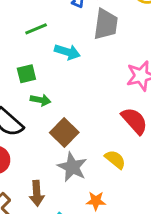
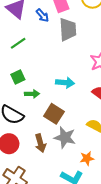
cyan arrow: (67, 52) -> (65, 83), moved
brown arrow: (37, 193) -> (40, 143), moved

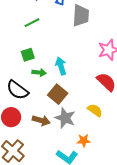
cyan arrow: (65, 83) -> (61, 66), moved, turned -120
brown arrow: (40, 143) -> (41, 120), turned -66

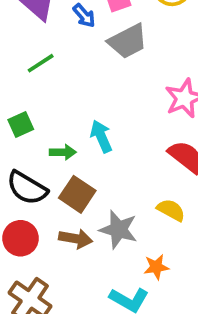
gray trapezoid: (81, 16) -> (128, 41), turned 65
green square: (28, 55) -> (21, 124), moved
brown square: (58, 94) -> (77, 194), moved

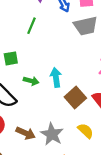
green line: (41, 63) -> (31, 26), turned -49
brown square: (77, 194) -> (75, 97), moved

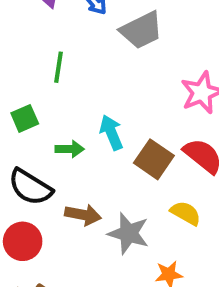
green line: (31, 26) -> (58, 67), moved
brown arrow: (26, 133) -> (83, 215), moved

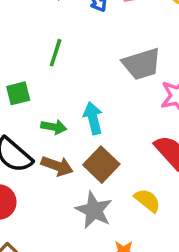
gray trapezoid: (141, 30) -> (142, 64), moved
brown square: (154, 159) -> (101, 165), moved
brown arrow: (83, 215) -> (57, 166), moved

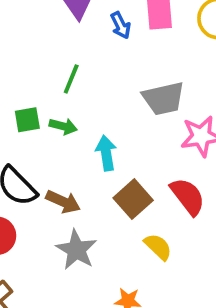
green arrow: (54, 127) -> (63, 126), moved
brown square: (101, 165) -> (133, 199), moved
gray star: (94, 210) -> (76, 250), moved

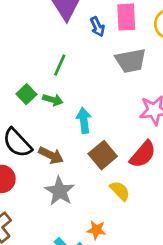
gray trapezoid: (163, 98) -> (131, 61), moved
green square: (27, 120) -> (26, 94), turned -36
red semicircle: (188, 196) -> (143, 154), turned 76

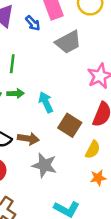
yellow semicircle: (120, 191) -> (93, 150), turned 90
orange star: (96, 230) -> (98, 178), moved

